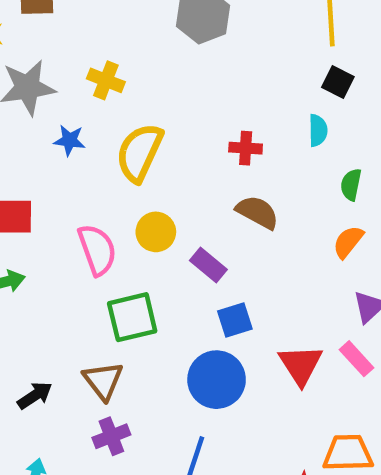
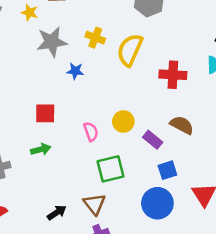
red cross: (246, 148) -> (173, 75), size x1.5
yellow semicircle: (139, 153) -> (130, 50), moved
brown semicircle: (257, 212) -> (182, 125), moved
pink semicircle: (97, 250) -> (91, 132), size x0.7

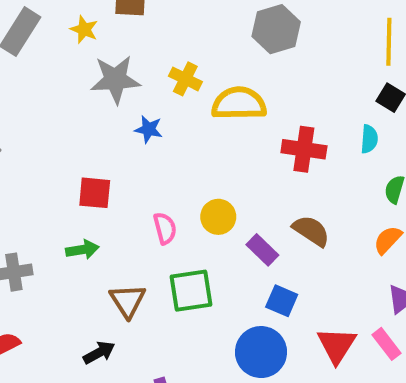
yellow semicircle: (130, 50) -> (239, 103), turned 60
blue square: (167, 170) -> (282, 301), turned 36
brown triangle: (95, 204) -> (128, 301), moved

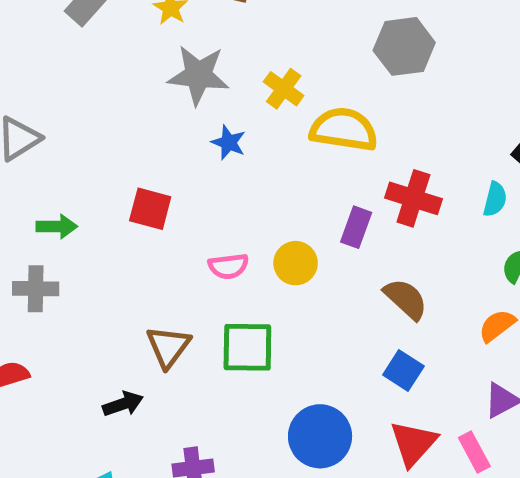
pink semicircle: (165, 228) -> (228, 266), turned 88
green arrow: (82, 250) -> (57, 226), moved
purple rectangle: (262, 250) -> (356, 227), moved, turned 56
blue square: (282, 301) -> (403, 371), moved

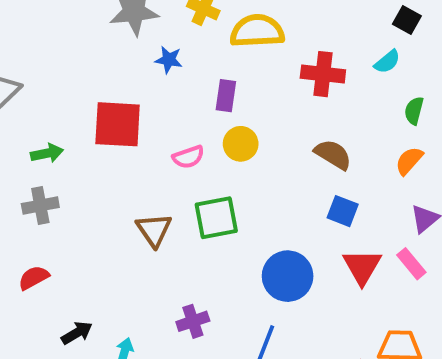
cyan semicircle: (495, 199) -> (387, 62), turned 48
red square: (150, 209) -> (118, 124), size x1.5
purple rectangle: (356, 227) -> (226, 96), moved
black arrow: (123, 404) -> (77, 333), moved

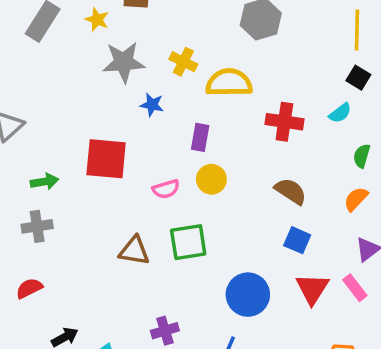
brown triangle: (154, 230) -> (134, 251), turned -48

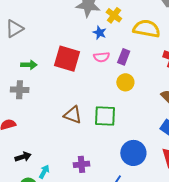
yellow cross: (183, 62) -> (114, 15), moved
pink semicircle: (166, 189) -> (101, 57), moved

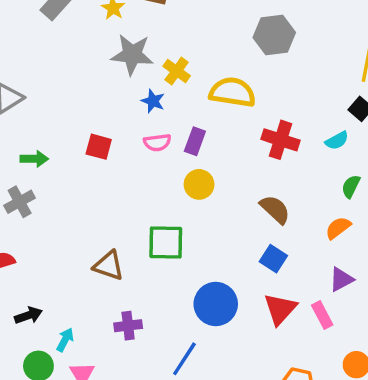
red square: (67, 59) -> (99, 147), size x0.6
gray cross: (20, 90) -> (20, 202), turned -30
brown triangle: (73, 115) -> (109, 266), moved

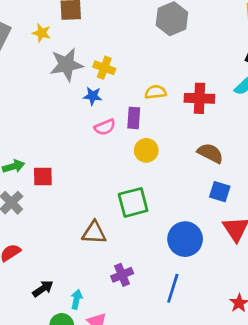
yellow semicircle: (232, 92) -> (156, 92), moved, size x0.6
red square: (99, 147) -> (43, 177), moved

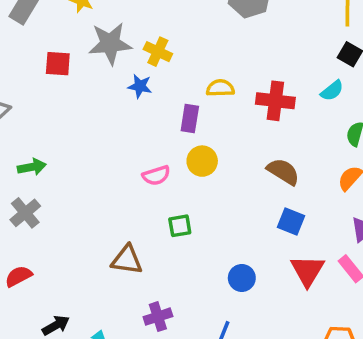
pink semicircle: (105, 127) -> (156, 175), moved
red square: (43, 177) -> (58, 64), moved
green square: (133, 202) -> (180, 226), size x0.6
blue circle: (185, 239) -> (242, 278), size x0.6

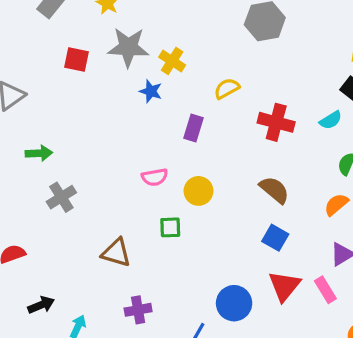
yellow semicircle: (220, 88) -> (227, 89), moved, turned -35
yellow circle: (202, 161) -> (199, 191), moved
gray cross: (25, 213) -> (61, 197), moved
blue circle: (242, 278) -> (234, 303), moved, size x1.4

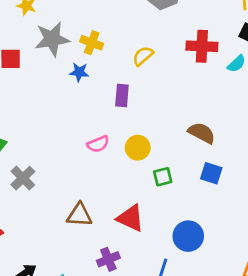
red cross: (276, 122) -> (202, 46), moved
green square: (170, 227) -> (163, 177), moved
red triangle: (284, 286) -> (130, 218), moved, turned -32

